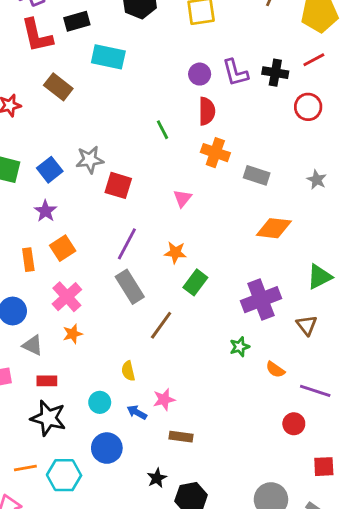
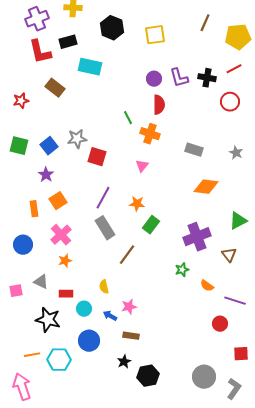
orange cross: (215, 153) -> (150, 134), moved
gray triangle: (33, 345) -> (41, 282), moved
red rectangle: (47, 381) -> (66, 294), moved
brown rectangle: (181, 437) -> (131, 336), moved

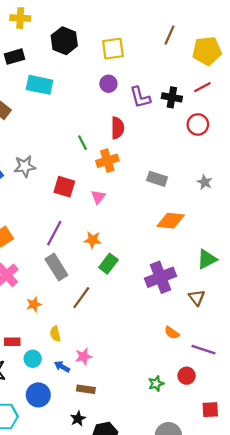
purple circle: (154, 79) -> (108, 84), moved
orange cross: (150, 134) -> (107, 161), turned -36
red square: (97, 157) -> (64, 187), moved
orange star: (65, 261) -> (34, 304), moved
green star: (182, 270) -> (156, 384), moved

